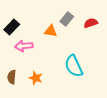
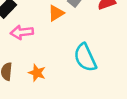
orange triangle: (51, 31) -> (56, 13), turned -40

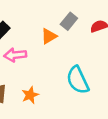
orange star: (37, 73) -> (30, 95), turned 30

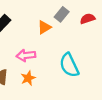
pink arrow: (15, 55) -> (26, 55), moved

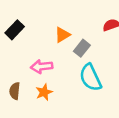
gray rectangle: (62, 14) -> (82, 48), moved

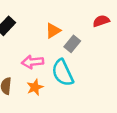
cyan semicircle: (90, 78) -> (63, 73), moved

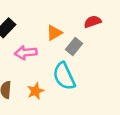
red semicircle: (101, 21) -> (93, 22), moved
pink arrow: (32, 62) -> (26, 53), moved

